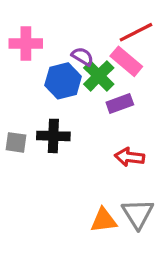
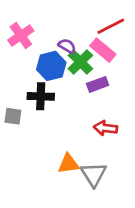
pink cross: (26, 44) -> (21, 36), turned -35
black cross: (53, 136) -> (41, 96), moved
gray triangle: (138, 214) -> (94, 174), moved
orange triangle: (104, 220) -> (68, 164), moved

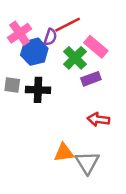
red line: (111, 26) -> (68, 25), moved
purple semicircle: (67, 46) -> (50, 37), moved, turned 77
blue hexagon: (51, 66) -> (34, 52), moved
gray square: (13, 116) -> (12, 85), moved

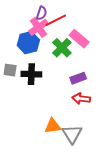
pink cross: (20, 33) -> (38, 27), moved
purple semicircle: (50, 37) -> (42, 13), moved
purple rectangle: (91, 79) -> (78, 78), moved

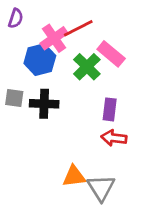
purple semicircle: (42, 13) -> (16, 18), moved
purple rectangle: (78, 78) -> (110, 109), turned -63

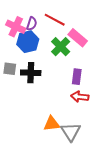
purple semicircle: (16, 18) -> (32, 24), moved
red line: (78, 28) -> (55, 20), turned 55
pink cross: (54, 38) -> (16, 27), moved, turned -30

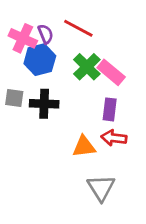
purple semicircle: (32, 24) -> (46, 34), turned -40
pink rectangle: (78, 38) -> (111, 72), moved
orange triangle: (52, 124) -> (84, 146), moved

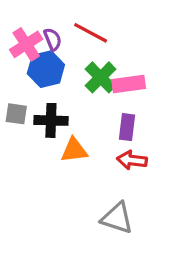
pink cross: (23, 38) -> (26, 44), turned 32
pink rectangle: (111, 72) -> (129, 84), turned -48
orange triangle: (84, 146) -> (74, 150), moved
gray triangle: (101, 188) -> (117, 218), turned -40

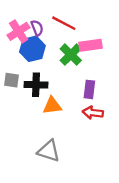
pink rectangle: (129, 84) -> (91, 45), moved
gray triangle: (117, 218) -> (49, 151), moved

